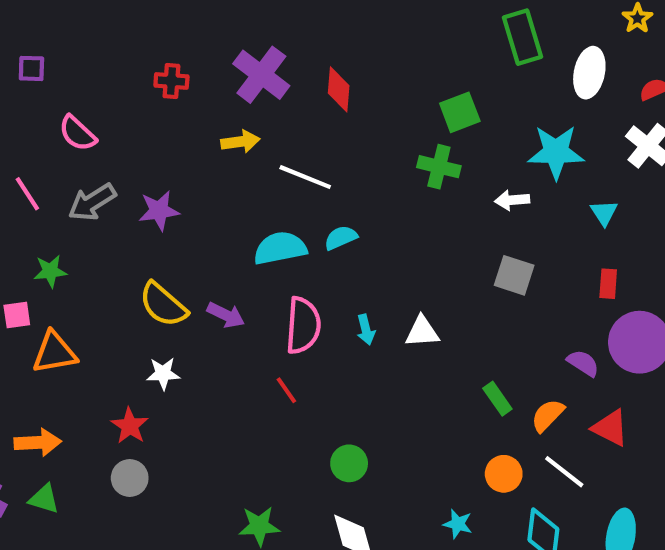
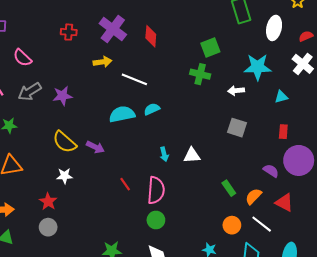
cyan triangle: (604, 213) -> (281, 97), turned 48
pink semicircle: (303, 325) -> (156, 190), moved

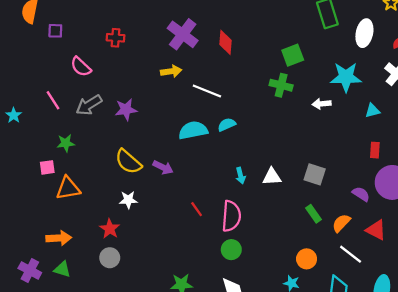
red cross: (69, 32) -> (116, 38), moved
gray square: (237, 128) -> (315, 174), moved
orange circle: (232, 225) -> (307, 259), moved

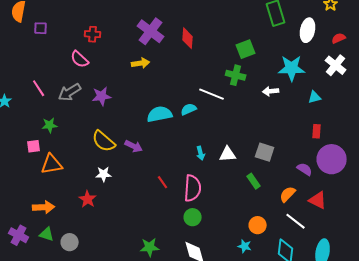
pink semicircle: (81, 67) -> (80, 59), moved
white line: (207, 91) -> (212, 94), moved
green rectangle: (313, 214) -> (254, 181), moved
gray circle: (110, 258) -> (70, 242), moved

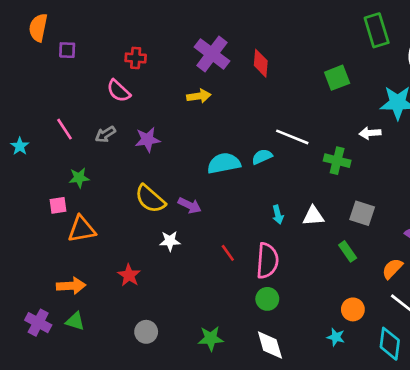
green cross: (236, 75) -> (337, 161), moved
gray arrow: (70, 92) -> (105, 134), size x0.7
white star: (104, 174) -> (170, 241), moved
gray circle: (70, 242) -> (146, 332), moved

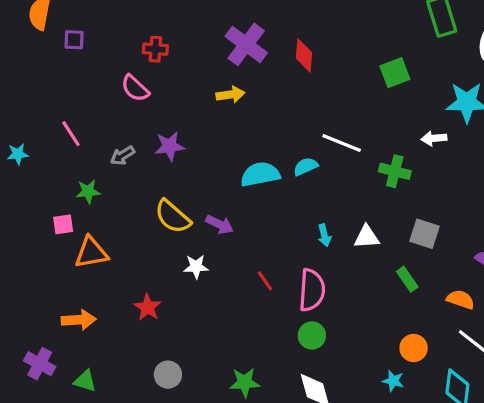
gray arrow: (105, 134) -> (123, 156), moved
cyan star: (20, 146) -> (18, 154), turned 30
orange semicircle: (392, 269) -> (461, 299), turned 65
green triangle: (75, 321) -> (85, 381), moved

